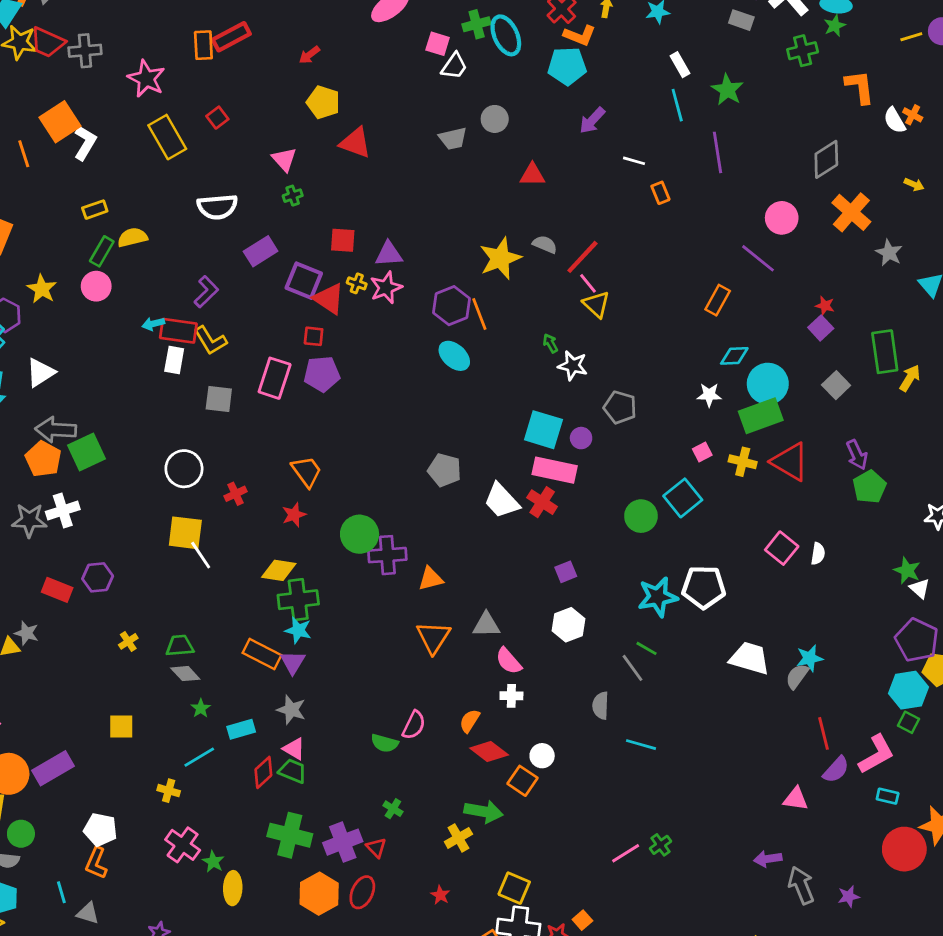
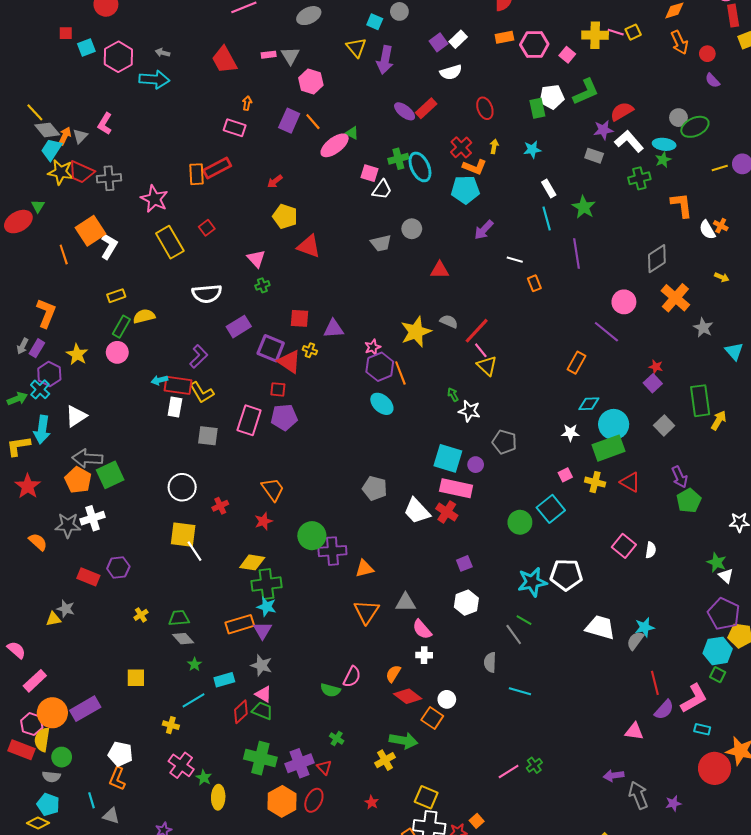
pink star: (386, 288) -> (373, 347), moved, size x0.7
red triangle: (790, 462) -> (630, 482), size x0.7
orange rectangle: (262, 654) -> (240, 624), turned -44

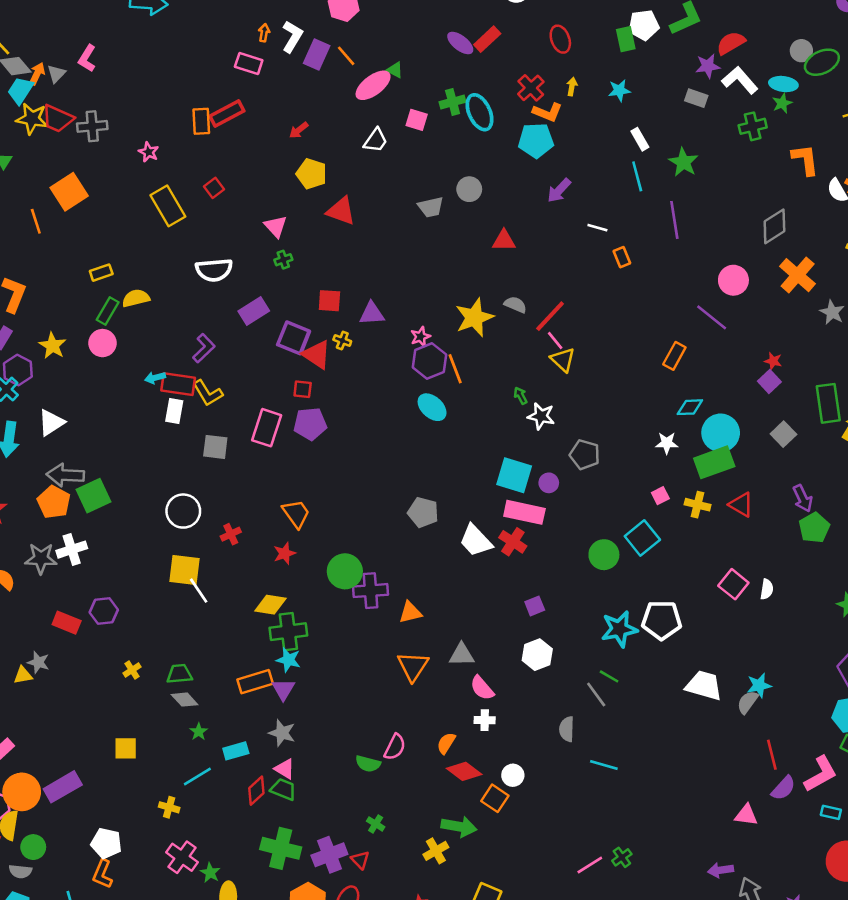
white trapezoid: (382, 190) -> (376, 140), moved
pink star: (154, 199) -> (149, 152), size x0.6
white L-shape: (109, 246) -> (292, 37), moved

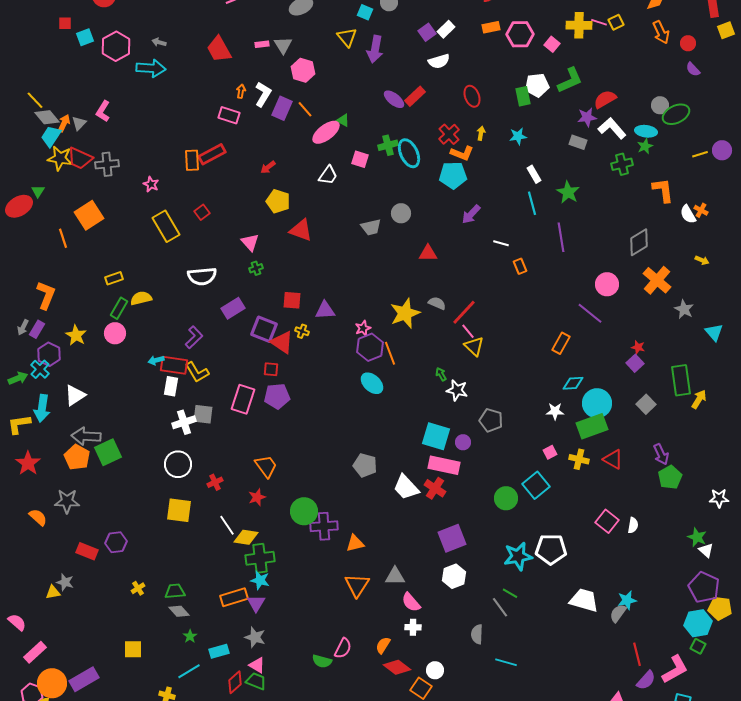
white cross: (72, 550) -> (184, 422), moved
white line: (199, 591) -> (227, 525), moved
purple square: (535, 606) -> (452, 538), size x1.8

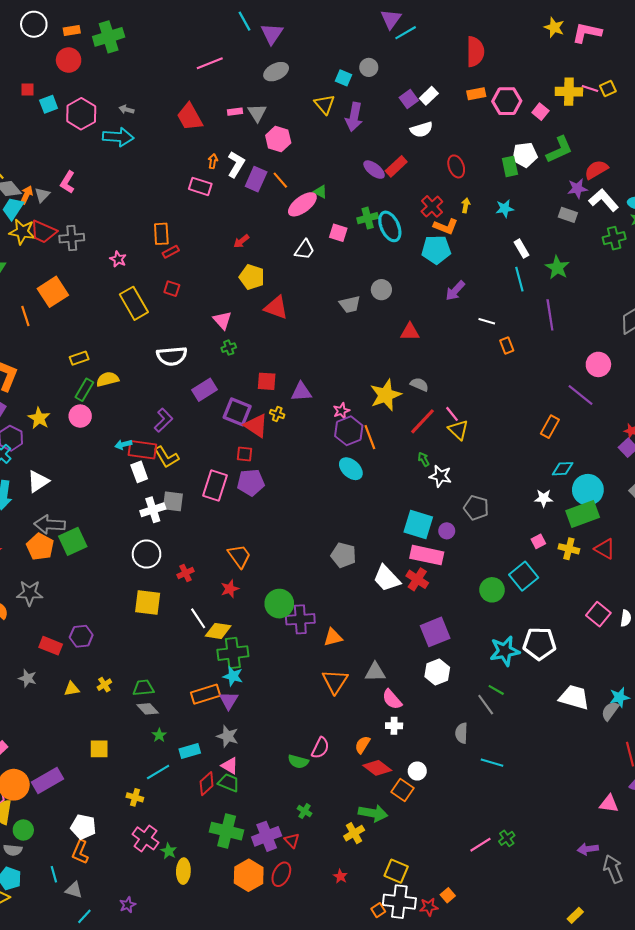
red rectangle: (212, 154) -> (171, 252), moved, size x0.6
red square: (202, 212) -> (172, 289), turned -35
red line: (464, 312) -> (422, 421), moved
white rectangle: (171, 386) -> (139, 472), turned -30
yellow triangle: (53, 592) -> (72, 689), moved

